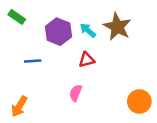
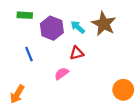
green rectangle: (17, 17) -> (25, 15), moved, turned -32
blue line: (33, 61) -> (29, 54), turned 72
pink semicircle: (76, 93) -> (62, 74), moved, turned 32

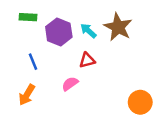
orange arrow: (17, 94) -> (27, 95), moved

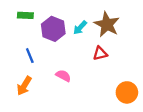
cyan arrow: (88, 31) -> (80, 28), turned -88
red triangle: (87, 60) -> (100, 53), moved
pink semicircle: (70, 84) -> (63, 76), turned 64

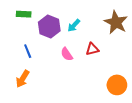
brown star: (107, 24) -> (116, 22), moved
pink semicircle: (63, 76) -> (67, 54), moved, turned -152

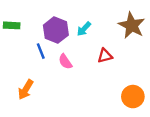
green rectangle: (24, 14) -> (12, 25), moved
blue line: (28, 51) -> (41, 51), moved
pink semicircle: (67, 54) -> (65, 62), moved

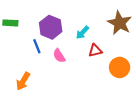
cyan arrow: (84, 29) -> (82, 32), moved
orange circle: (133, 97) -> (120, 67), moved

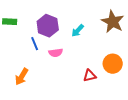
red triangle: (95, 50) -> (90, 76), moved
pink semicircle: (59, 56) -> (56, 53), turned -64

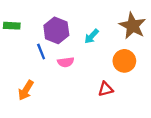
orange circle: (113, 64) -> (124, 61), moved

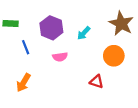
blue line: (41, 52) -> (26, 47), moved
red triangle: (106, 89) -> (97, 82), turned 32

